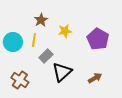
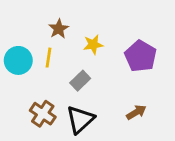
gray rectangle: (46, 56) -> (80, 81), moved
black triangle: (62, 72) -> (80, 119), moved
brown cross: (20, 80) -> (43, 114), moved

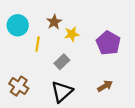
brown star: (59, 29) -> (54, 22), moved
cyan circle: (18, 60) -> (18, 25), moved
brown cross: (43, 114) -> (19, 86), moved

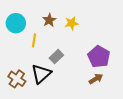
yellow star: (72, 34) -> (72, 23), moved
purple pentagon: (108, 43) -> (99, 57), moved
black triangle: (62, 92) -> (41, 74), moved

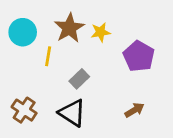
brown star: (49, 20) -> (69, 28), size x1.5
purple pentagon: (99, 57) -> (139, 56), moved
black triangle: (41, 74) -> (72, 113), moved, turned -45

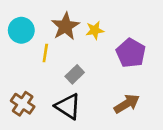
brown arrow: (135, 110) -> (127, 104), size x1.4

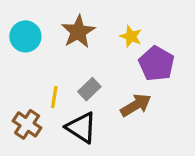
yellow star: (95, 30) -> (131, 36), moved, turned 30
yellow line: (45, 53) -> (54, 97), moved
brown arrow: (127, 104) -> (136, 105), moved

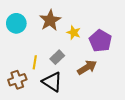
yellow star: (131, 36) -> (74, 33), moved
brown cross: (27, 124) -> (17, 80), turned 36

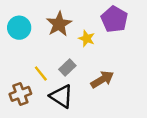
purple pentagon: (100, 41) -> (114, 19), moved
yellow line: (35, 62) -> (41, 73), turned -48

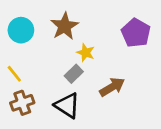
purple pentagon: (114, 19) -> (136, 33), moved
yellow star: (87, 39) -> (86, 53), moved
yellow line: (41, 73) -> (14, 74), moved

